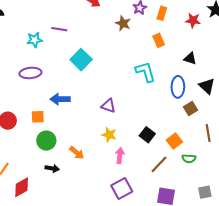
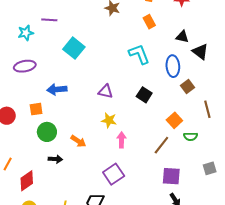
black triangle: (207, 86) -> (200, 52), moved
black square: (147, 135) -> (144, 95), moved
purple square: (122, 188) -> (114, 174), moved

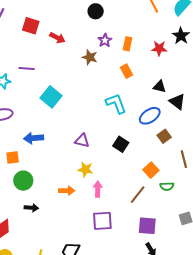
blue ellipse: (173, 66) -> (150, 116), turned 60
orange arrow: (78, 141) -> (67, 191), moved, turned -35
purple square: (114, 174) -> (102, 221), moved, turned 30

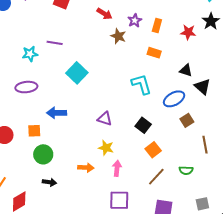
red arrow: (57, 38) -> (104, 14), moved
orange rectangle: (127, 71) -> (154, 53), turned -48
orange square: (151, 170) -> (153, 150), moved

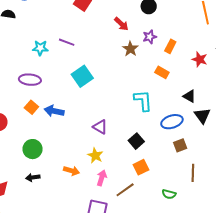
orange square: (34, 131) -> (31, 107), moved, turned 32
brown line: (156, 177) -> (125, 190), moved
black arrow: (49, 182) -> (33, 177), turned 152

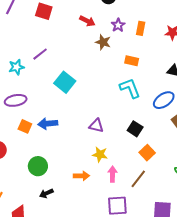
purple line: (67, 42) -> (40, 54), turned -42
orange rectangle: (162, 72) -> (132, 61), moved

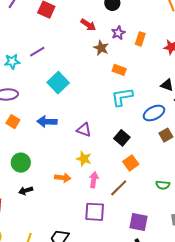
orange rectangle: (132, 61) -> (119, 70), moved
cyan L-shape: (130, 88) -> (122, 97), turned -85
blue arrow: (48, 124) -> (47, 122), moved

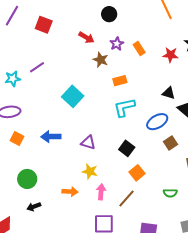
orange rectangle: (140, 39) -> (139, 49), turned -48
orange rectangle: (119, 70) -> (120, 81), turned -32
cyan square: (58, 83) -> (73, 96), moved

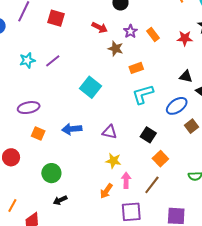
cyan star: (13, 79) -> (27, 60), moved
orange arrow: (70, 192) -> (106, 191), moved, turned 126

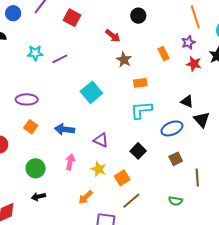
purple star: (130, 31) -> (188, 42), moved
brown square: (191, 126) -> (176, 159), moved
orange square: (160, 159) -> (122, 178), moved
pink arrow: (126, 180) -> (70, 162), moved

